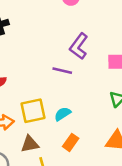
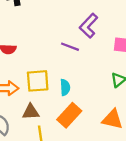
cyan semicircle: (63, 114) -> (65, 87), turned 112
orange rectangle: (71, 142) -> (69, 115), size x1.5

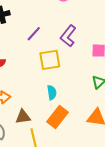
purple line: (70, 47) -> (34, 34), moved, turned -63
yellow square: (38, 81) -> (50, 60), moved

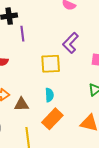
purple line: (34, 34) -> (22, 34), moved, turned -56
brown triangle: (23, 117) -> (21, 104), moved

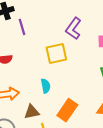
cyan semicircle: (49, 95) -> (46, 86), moved
brown triangle: (21, 104) -> (32, 112), moved

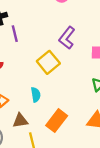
yellow square: (56, 53) -> (48, 62), turned -30

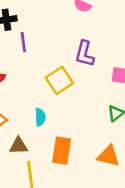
purple L-shape: (67, 38) -> (85, 54), turned -30
orange rectangle: (57, 121) -> (62, 151), turned -35

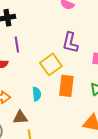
purple line: (23, 42) -> (17, 44), moved
orange rectangle: (62, 151) -> (66, 86), moved

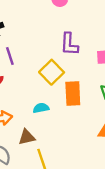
cyan semicircle: (37, 94) -> (41, 108), turned -88

